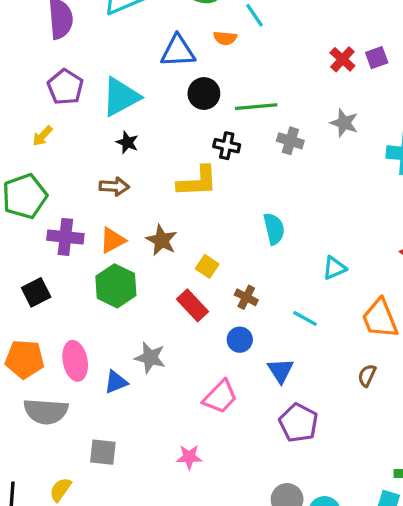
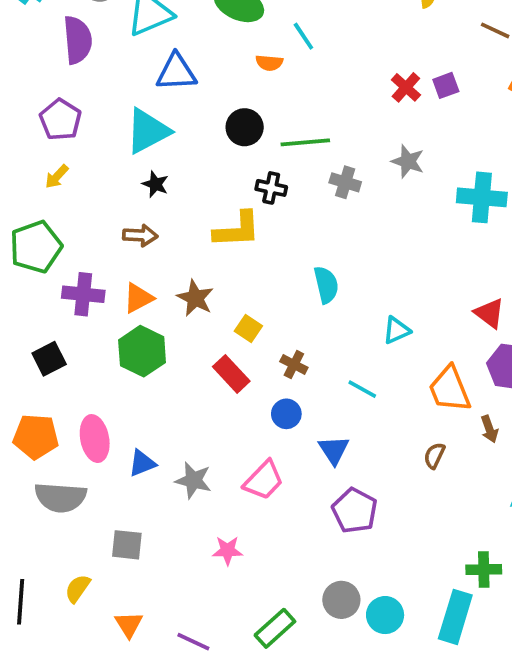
blue triangle: (178, 51) -> (176, 72), moved
purple pentagon: (65, 87) -> (60, 120), moved
gray star: (150, 358) -> (193, 480), moved

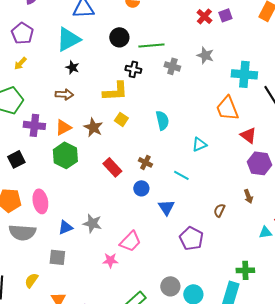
yellow square: (248, 328) -> (121, 119), moved
orange trapezoid: (450, 389) -> (227, 108), moved
blue triangle: (142, 463) -> (65, 227), moved
pink trapezoid: (264, 480) -> (130, 241), moved
purple pentagon: (355, 511) -> (191, 238), moved

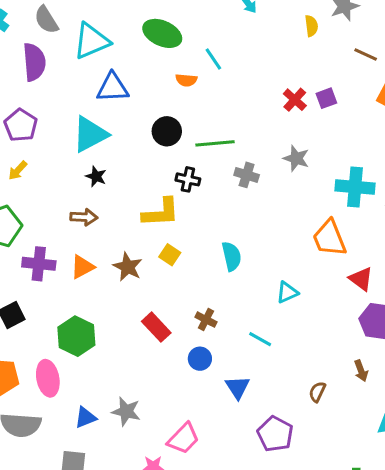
green hexagon: (65, 155) -> (76, 336), moved

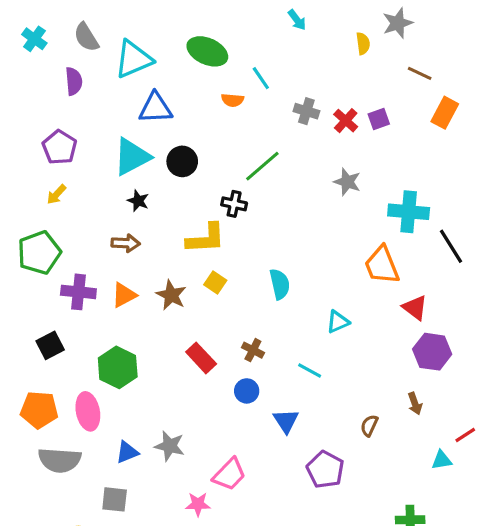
purple semicircle: (34, 62) -> (74, 81), size x0.7
black circle: (167, 131) -> (182, 161), moved
green line: (215, 143) -> (262, 166), turned -36
gray cross: (247, 175) -> (306, 111), moved

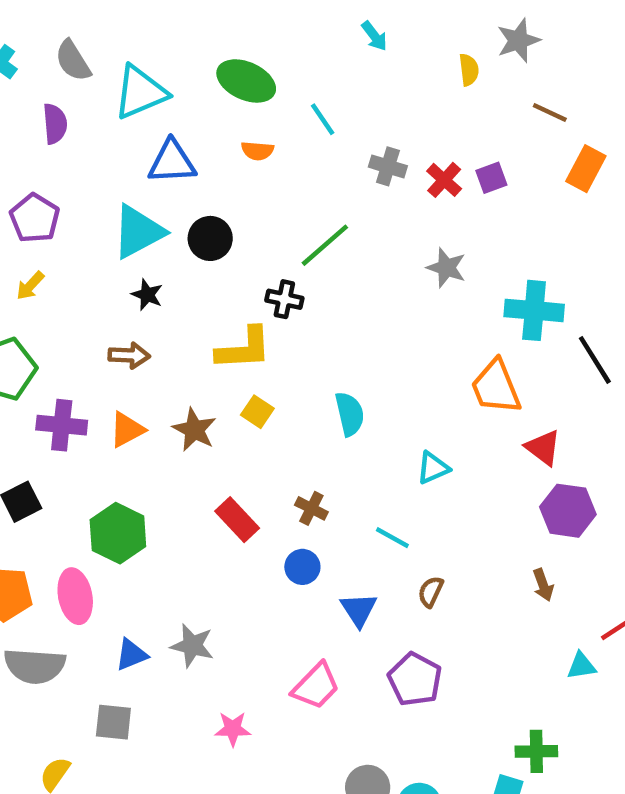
orange semicircle: (233, 100) -> (257, 151), moved
brown semicircle: (369, 426) -> (431, 592), moved
pink trapezoid: (229, 474) -> (316, 686), moved

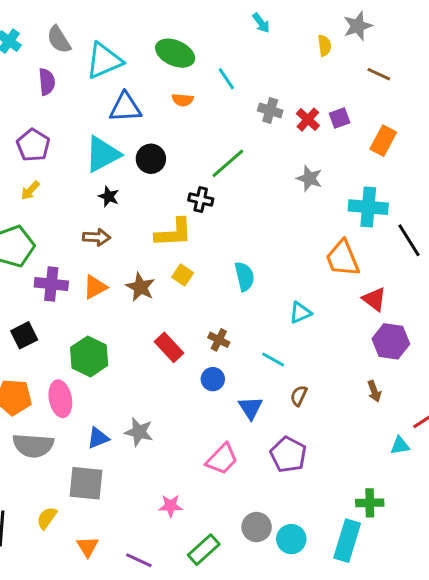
orange rectangle: (586, 169) -> (383, 141), moved
gray square: (113, 722) -> (86, 483), size x1.4
pink star: (233, 729) -> (171, 506), moved

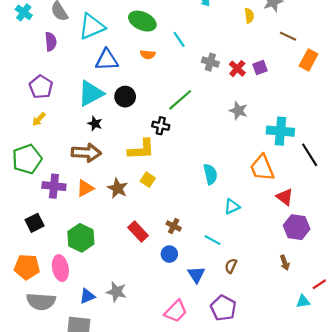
orange rectangle: (383, 141) -> (308, 60), moved
brown arrow: (97, 237) -> (86, 153), size x1.5
cyan semicircle: (244, 276) -> (210, 174), moved

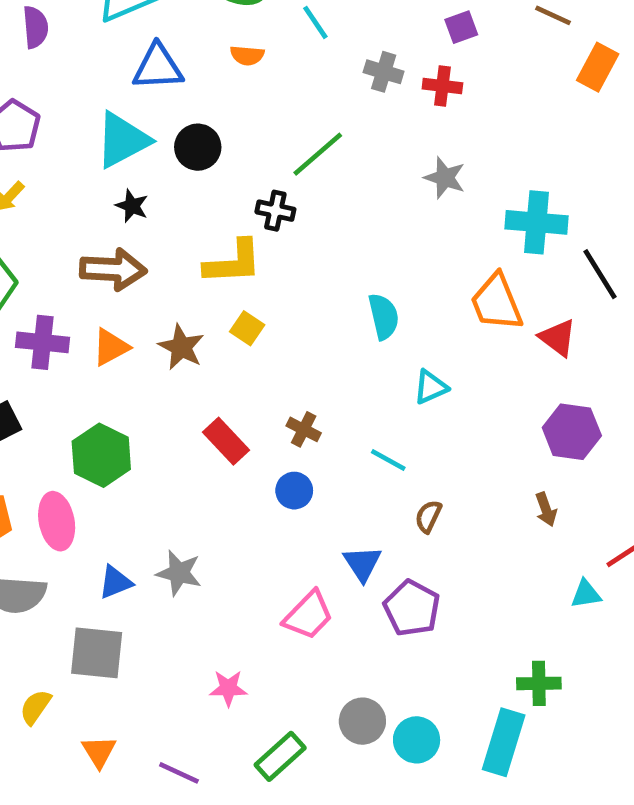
purple square: (260, 67) -> (461, 27), moved
red cross: (237, 69) -> (442, 86), turned -35
red triangle: (285, 197) -> (558, 338), moved
blue triangle: (196, 275) -> (362, 563), moved

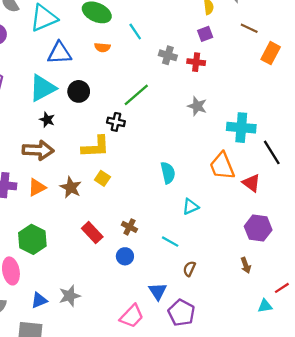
gray star: (179, 573) -> (70, 296), turned -30

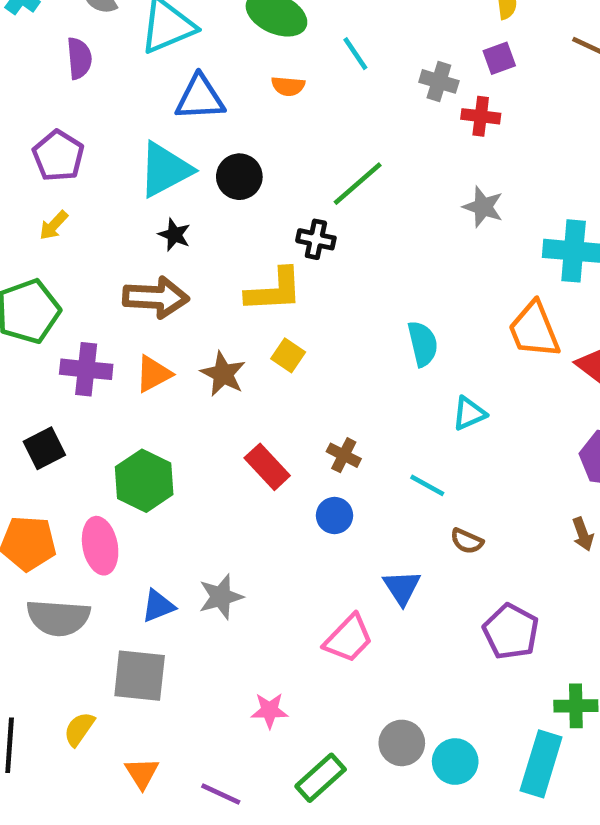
gray cross: (168, 55) -> (439, 81), moved
brown semicircle: (189, 269) -> (467, 541), turned -91
purple pentagon: (181, 313) -> (511, 632), moved

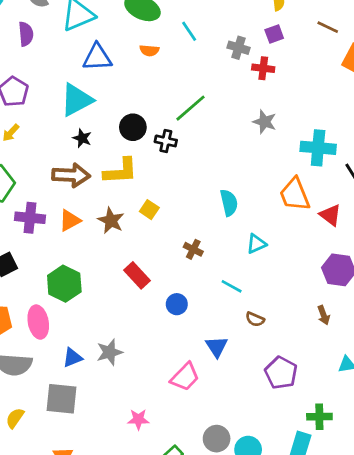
black circle: (239, 177) -> (133, 127), moved
yellow L-shape: (274, 290) -> (121, 171), moved
brown cross: (344, 455) -> (193, 249), moved
yellow semicircle: (79, 729) -> (15, 418), moved

